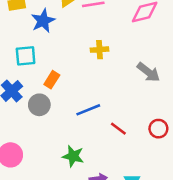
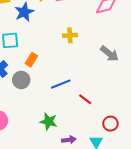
red circle: (158, 129) -> (110, 124), moved

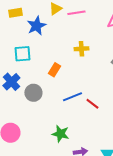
orange rectangle: (31, 60) -> (54, 70), moved
red line: (85, 99) -> (92, 104), moved

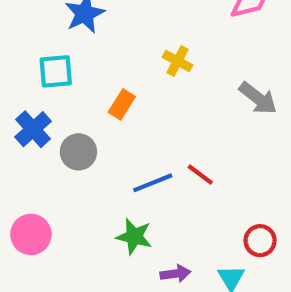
yellow cross: (81, 49) -> (178, 61), turned 32
blue line: (72, 97) -> (153, 183), moved

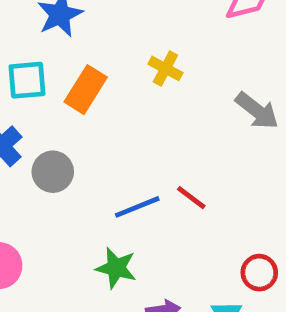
orange rectangle: (122, 104) -> (86, 90), moved, size x1.4

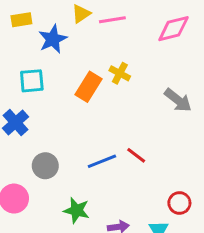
orange rectangle: (86, 90) -> (88, 87), moved
gray circle: (53, 172) -> (45, 166), moved
green star: (116, 268) -> (77, 210), moved

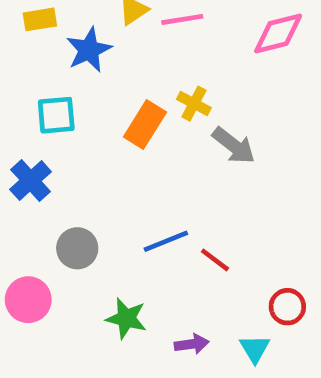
gray arrow: (178, 100) -> (234, 146), moved
red line: (136, 155) -> (215, 260), moved

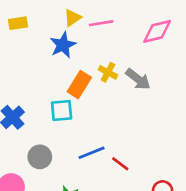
blue star: (89, 50) -> (63, 45), moved
cyan square: (56, 115) -> (62, 110), moved
gray arrow: (234, 146) -> (138, 79), moved

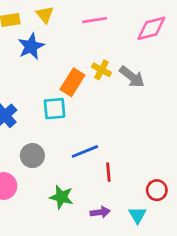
yellow triangle: (73, 18) -> (45, 15), moved, turned -36
blue star: (63, 45) -> (31, 46), moved
red line: (120, 164) -> (108, 172), moved, turned 48

